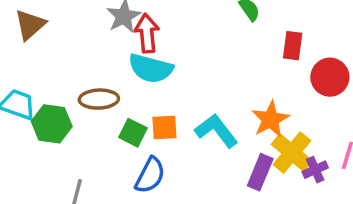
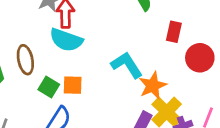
brown ellipse: (99, 99) -> (25, 60), turned 76
cyan L-shape: (216, 131) -> (127, 65), moved

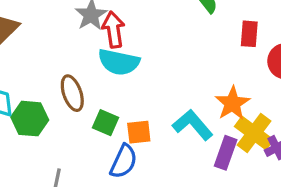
cyan L-shape: (127, 65) -> (193, 125), moved
orange square: (73, 85) -> (139, 132), moved

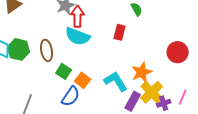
red rectangle: (249, 34) -> (120, 32), moved
green hexagon: (30, 119) -> (19, 49), moved
orange square: (139, 132) -> (83, 80), turned 35

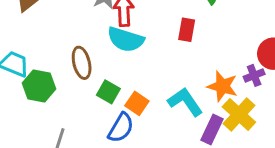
green hexagon: (19, 49) -> (39, 86), moved
orange star: (142, 72) -> (222, 86), turned -30
purple cross: (164, 103) -> (254, 75), moved

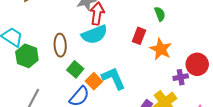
cyan semicircle: (126, 39) -> (94, 34), turned -50
orange star: (222, 86) -> (161, 49), moved
cyan L-shape: (185, 102) -> (113, 78), moved

